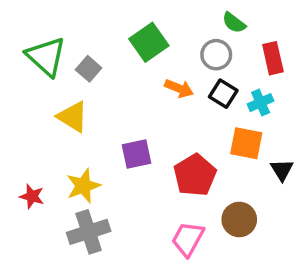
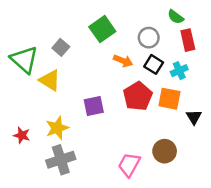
green semicircle: (234, 23) -> (176, 17), moved
green triangle: (46, 56) -> (24, 60), moved
red pentagon: (195, 175) -> (138, 96), moved

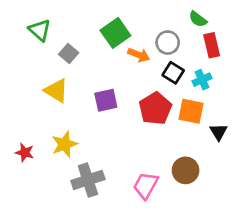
green triangle: (24, 60) -> (40, 30), moved, size x0.7
orange arrow: (123, 61) -> (139, 55), moved
purple square: (94, 106) -> (106, 100), moved
gray cross: (61, 160) -> (88, 180), moved

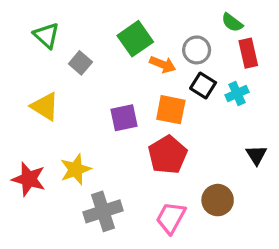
yellow triangle: (56, 91) -> (45, 106), moved
red pentagon: (155, 109) -> (168, 155), moved
orange square: (191, 111) -> (171, 110), moved
red star: (25, 152) -> (29, 179), size x1.5

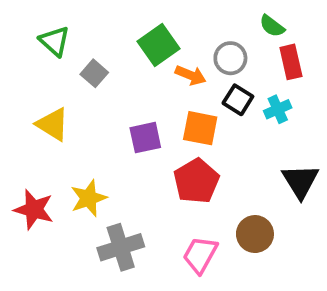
black triangle: (256, 155) -> (300, 181), size x1.5

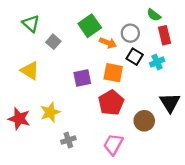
brown circle: (255, 234) -> (144, 121), moved
gray cross: (121, 247) -> (68, 140), size x0.6

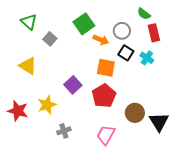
cyan cross: (157, 62) -> (147, 58), turned -32
purple square: (82, 78) -> (73, 85), moved, turned -30
black triangle: (170, 103) -> (159, 122), moved

